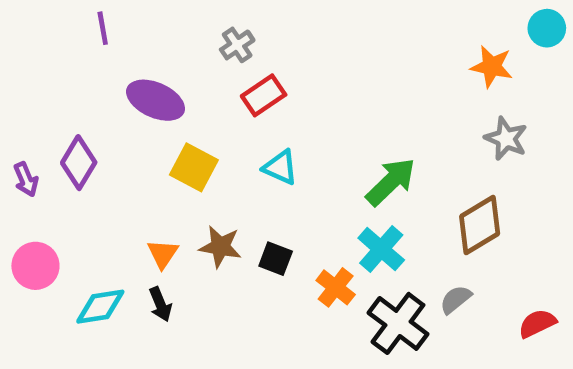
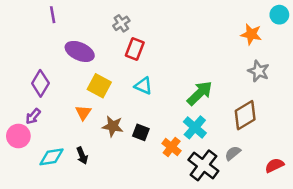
red rectangle: (264, 95) -> (135, 49), turned -35
purple arrow: (26, 179) -> (33, 116), moved, turned 63
orange triangle: (163, 254) -> (83, 113), moved

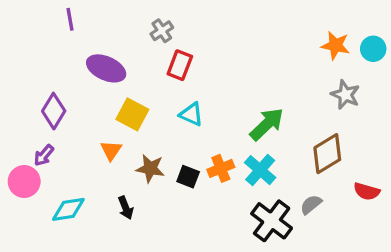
cyan circle: (279, 15) -> (373, 49), moved
orange cross: (172, 147) -> (221, 168), moved, turned 30
black arrow: (82, 156) -> (126, 208), moved
red semicircle: (274, 165) -> (367, 191), moved, turned -138

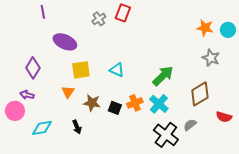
red rectangle: (180, 65) -> (123, 13), moved
yellow square: (132, 114) -> (81, 70), turned -36
purple arrow: (44, 155) -> (27, 95), turned 64

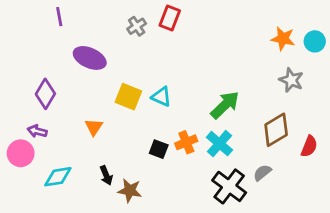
yellow square: (81, 70) -> (128, 97), moved, turned 30
brown star: (92, 103) -> (130, 191), moved
red semicircle: (224, 117) -> (309, 146), moved, turned -84

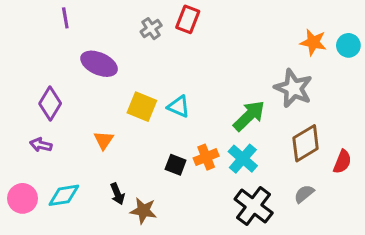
gray star: (291, 80) -> (293, 88), moved, size x1.4
pink circle: (21, 153) -> (23, 198), moved
gray semicircle: (262, 173) -> (304, 194), moved

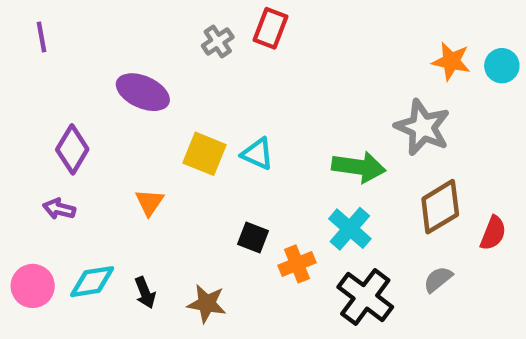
purple line: (65, 18) -> (41, 37), moved
green arrow: (249, 116) -> (359, 167), turned 52
orange cross: (206, 157) -> (297, 264), moved
black arrow: (117, 194) -> (145, 293), moved

